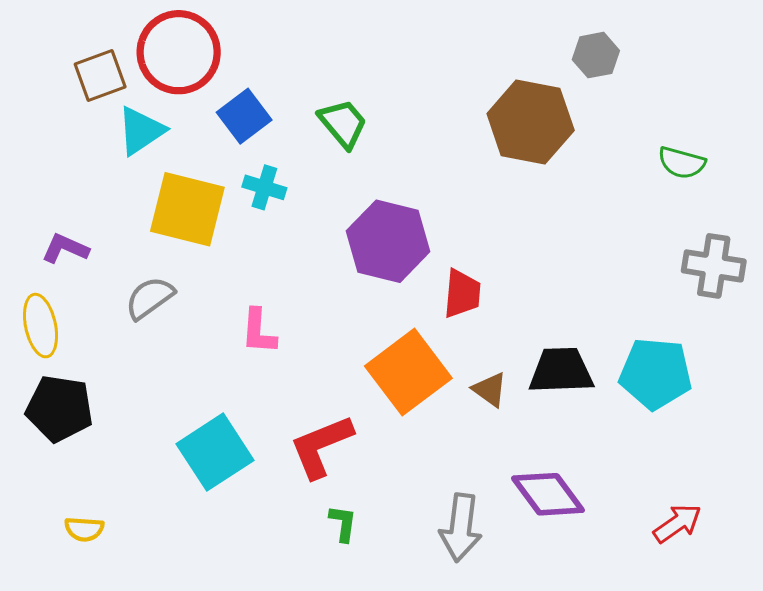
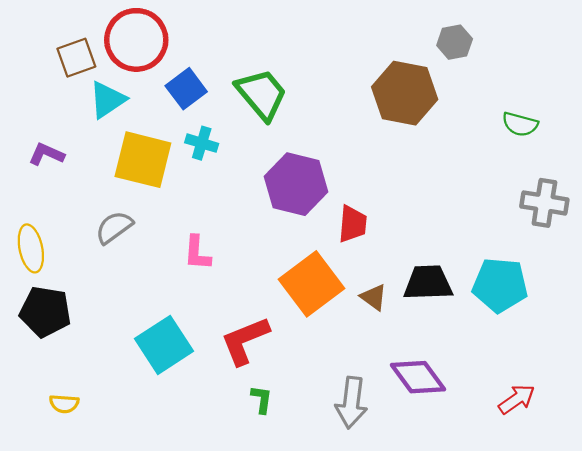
green trapezoid: (343, 123) -> (262, 94), size x1.4
purple L-shape: (65, 248) -> (46, 154), moved

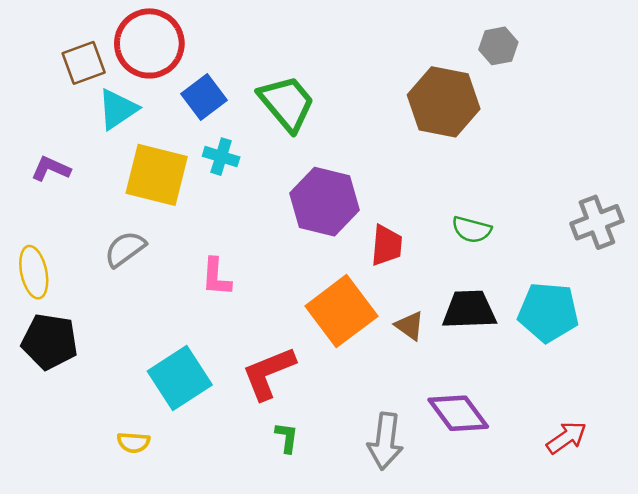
green semicircle: (520, 124) -> (472, 230), moved
gray cross: (544, 203) -> (597, 222), turned -30
yellow semicircle: (64, 404) -> (134, 442), moved

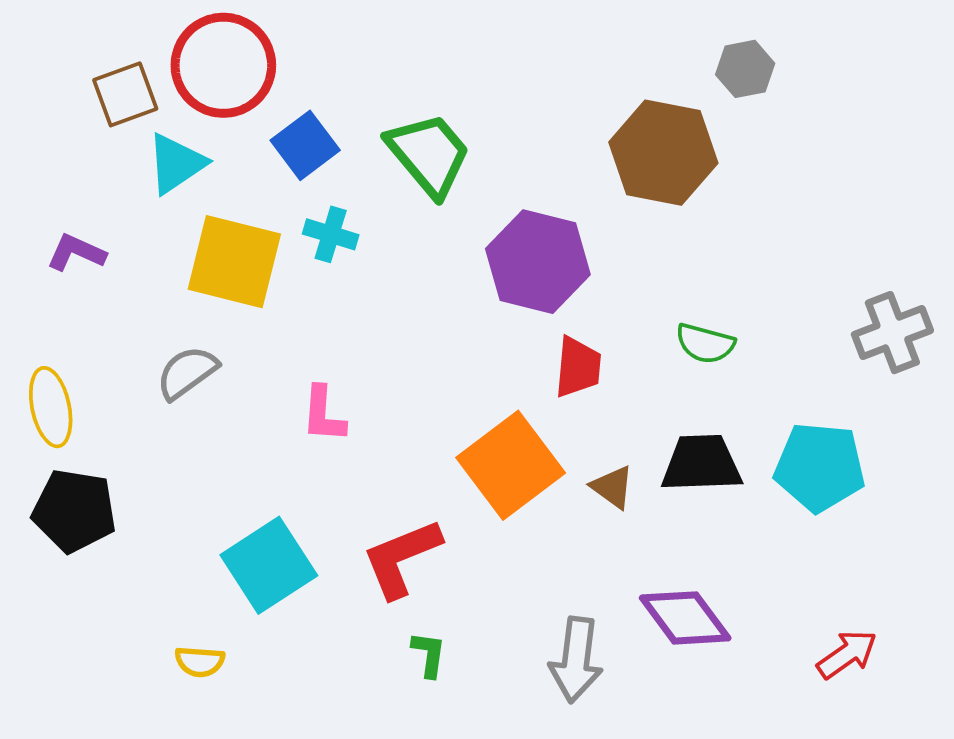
purple hexagon: (324, 202) -> (538, 262), moved

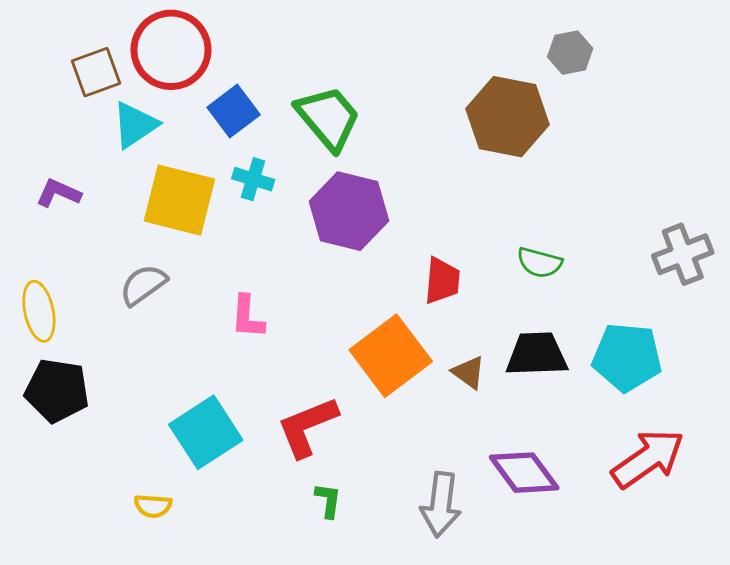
purple hexagon: (538, 262) -> (349, 211), moved
red arrow: (847, 654) -> (648, 459), moved, size x1.6

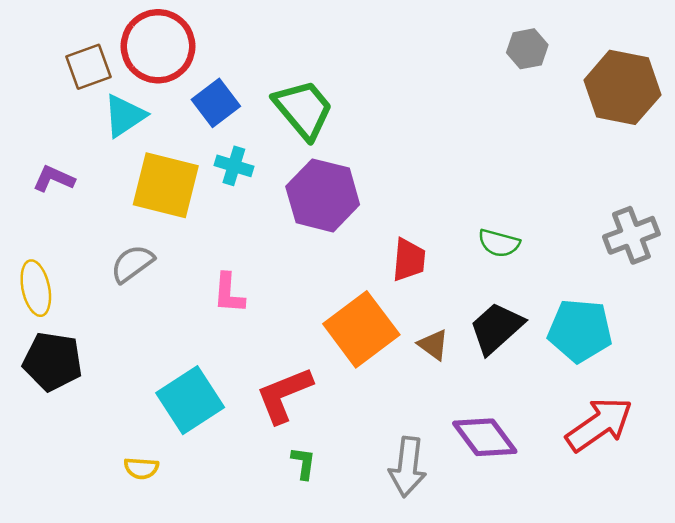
brown hexagon: (508, 117) -> (622, 87), moved
black trapezoid: (537, 354) -> (496, 328), turned -40

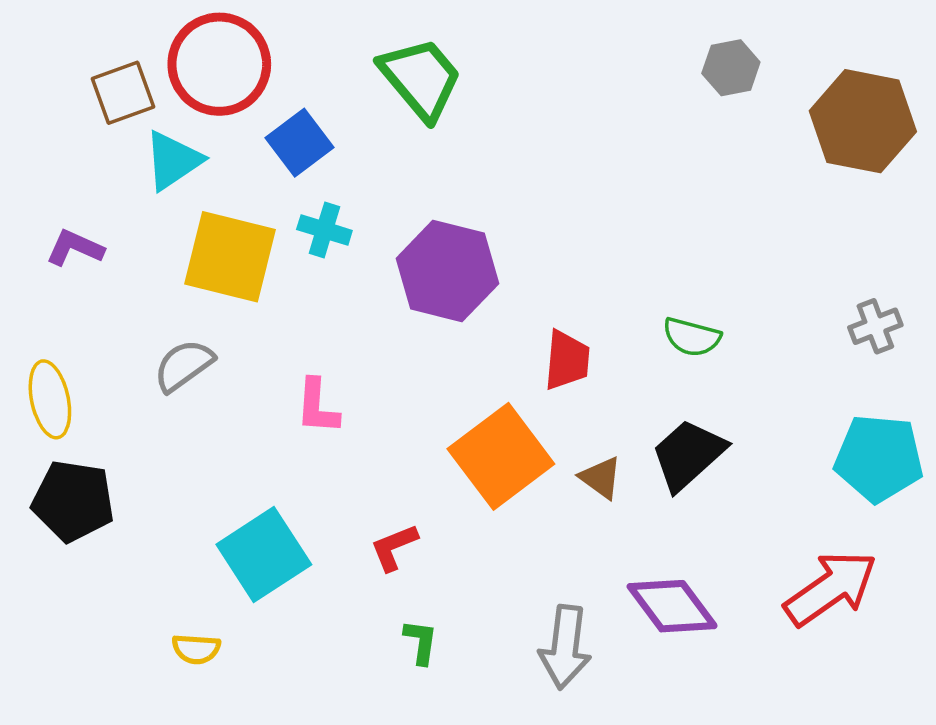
green trapezoid: (303, 109) -> (421, 78), moved
gray cross: (631, 235) -> (875, 326), size x0.7
cyan pentagon: (580, 331) -> (879, 458), moved
red L-shape: (284, 395) -> (394, 547), size x0.6

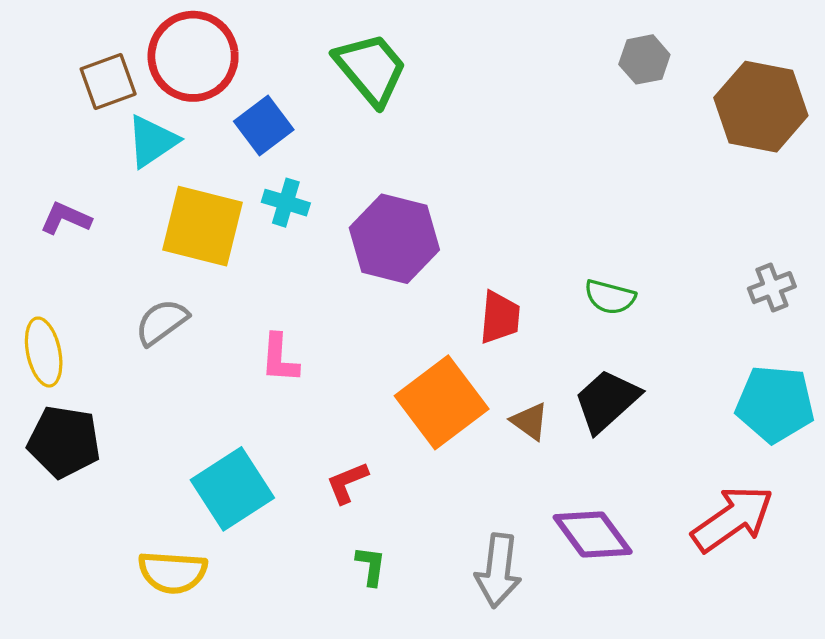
yellow semicircle: (196, 649) -> (173, 572), size x1.6

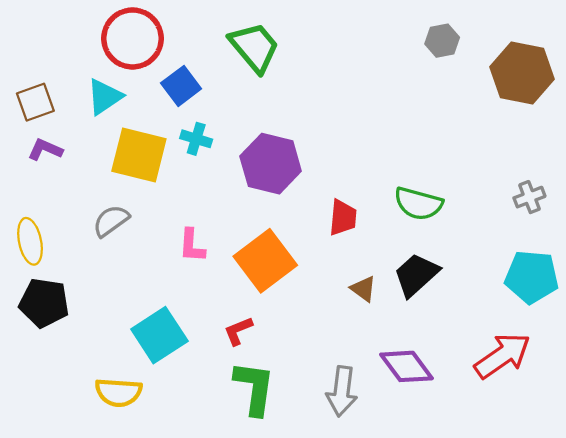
brown square: (108, 81) -> (35, 102), moved
green semicircle: (610, 297) -> (418, 204), size x1.4
orange square: (442, 402) -> (265, 261), moved
green L-shape: (371, 566) -> (254, 388), size x2.0

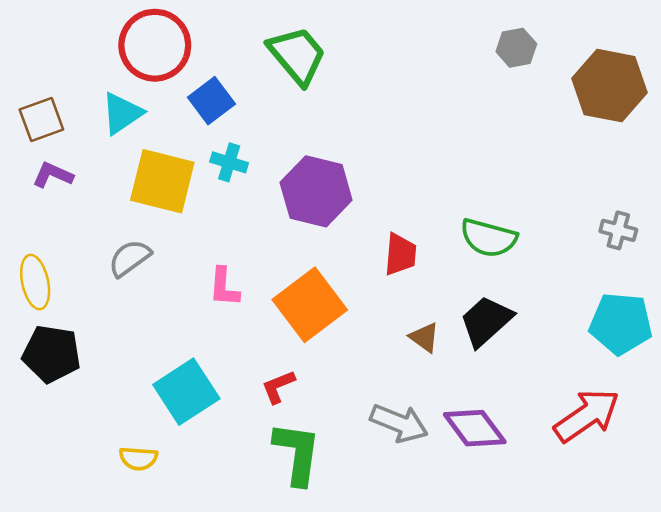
gray cross: (529, 197) -> (618, 230), turned 36
gray arrow: (342, 391) -> (399, 423), moved, turned -75
yellow semicircle: (118, 392) -> (138, 458), size x0.7

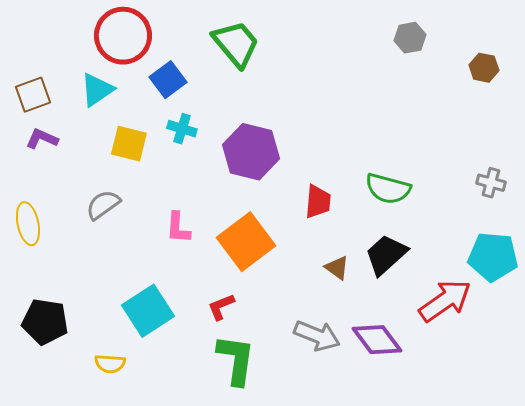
brown hexagon: (609, 86) -> (484, 68), size x0.5
yellow square: (162, 181) -> (129, 144), size x0.7
black pentagon: (51, 354) -> (45, 322), moved
red arrow: (587, 416) -> (445, 301), moved

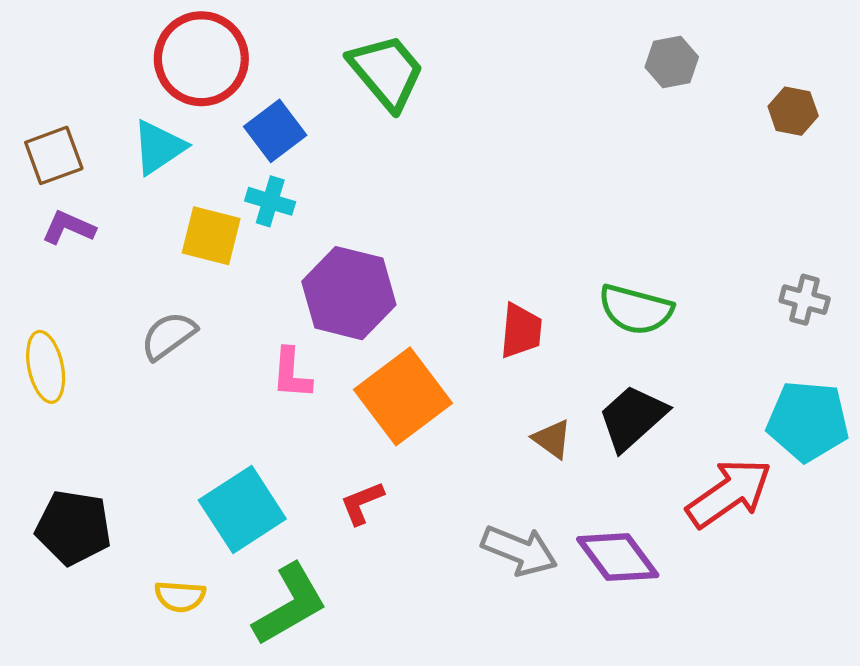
cyan cross: (182, 129) -> (270, 201), moved
purple hexagon: (251, 152) -> (349, 293), moved
green L-shape: (236, 360) -> (290, 605), moved, turned 52

